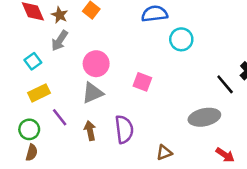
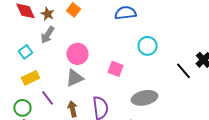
cyan circle: (181, 39) -> (147, 46), moved
gray ellipse: (204, 117) -> (144, 98), moved

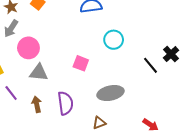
pink circle: (77, 54) -> (28, 48), moved
gray triangle: (74, 78) -> (39, 73), turned 30

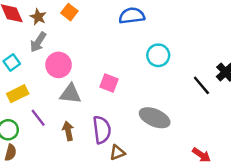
pink square: (81, 63) -> (109, 83), moved
gray ellipse: (111, 93) -> (155, 118), turned 35
brown triangle: (99, 123) -> (117, 153), moved

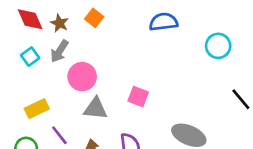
cyan circle: (158, 55) -> (218, 46), moved
cyan square: (12, 63) -> (30, 57), moved

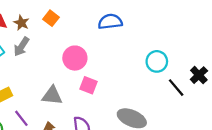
cyan circle: (218, 46) -> (157, 61), moved
pink circle: (82, 77) -> (75, 58), moved

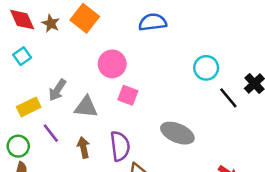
orange square: (51, 18) -> (85, 18), size x1.5
gray arrow: (21, 47) -> (57, 90), moved

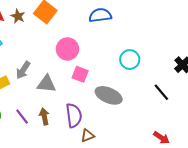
cyan circle: (206, 68) -> (130, 60), moved
black line: (228, 98) -> (161, 92), moved
purple line: (51, 133) -> (22, 117), moved
gray ellipse: (177, 133) -> (109, 95), moved

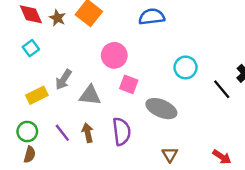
black line: (161, 92) -> (222, 89), moved
brown triangle: (88, 136) -> (170, 154), moved, turned -40

